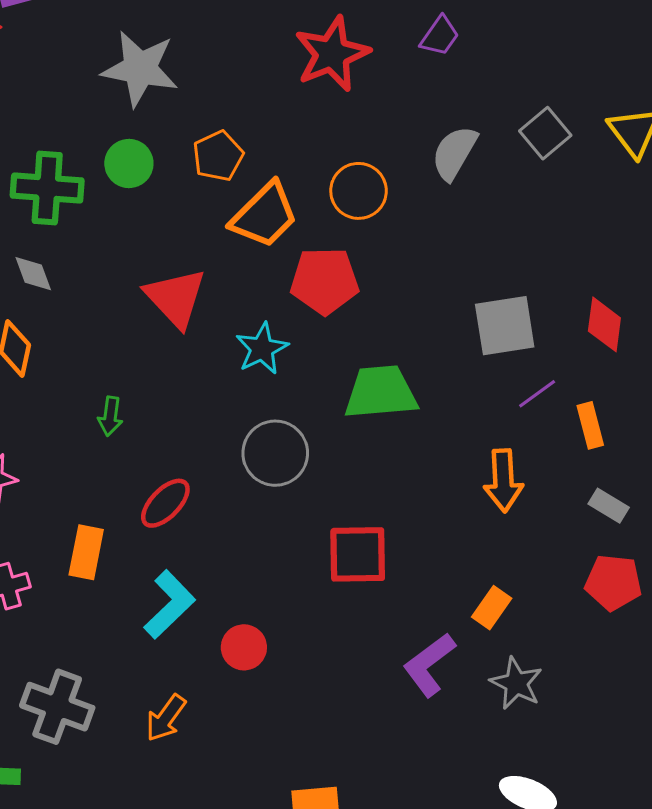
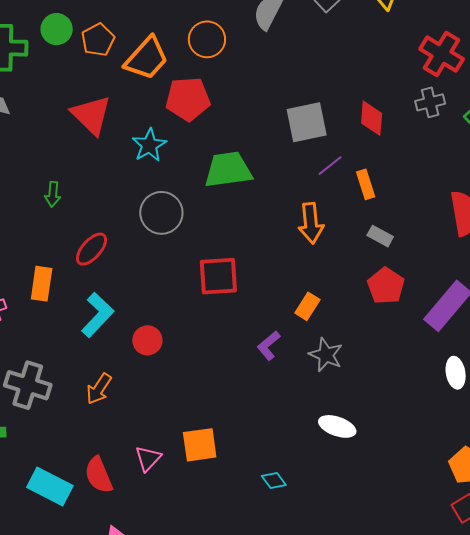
orange pentagon: (218, 156) -> (98, 40), moved
red pentagon: (613, 582) -> (386, 286), turned 30
purple L-shape: (429, 665) -> (269, 346), size x0.7

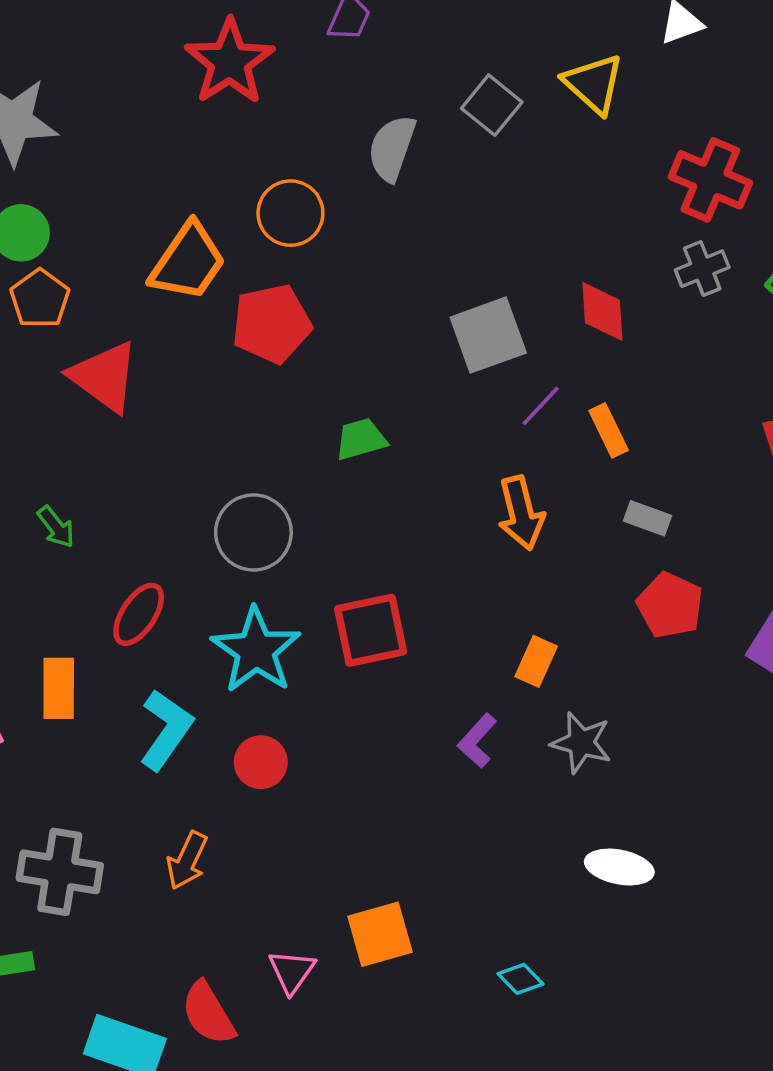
orange pentagon: (98, 40) -> (40, 299), moved
cyan star: (149, 145) -> (256, 650), moved, size x1.4
green trapezoid: (228, 170) -> (361, 439), size x0.6
green arrow: (53, 194) -> (56, 527), turned -35

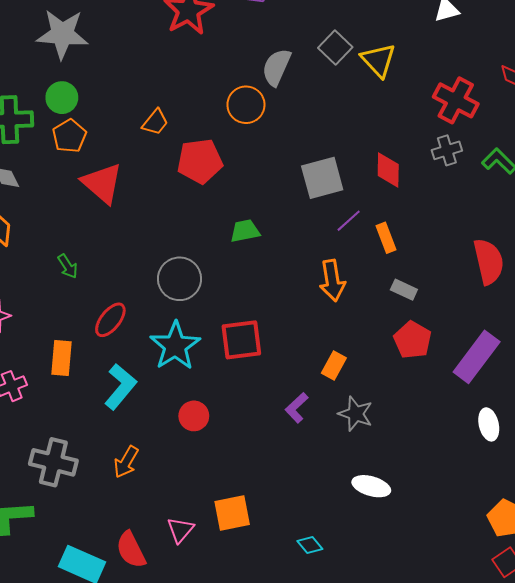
yellow triangle: (594, 84) -> (378, 60), moved
orange circle: (290, 213) -> (246, 105), moved
orange trapezoid: (188, 262) -> (155, 122), size x0.6
red circle: (261, 762) -> (194, 416), moved

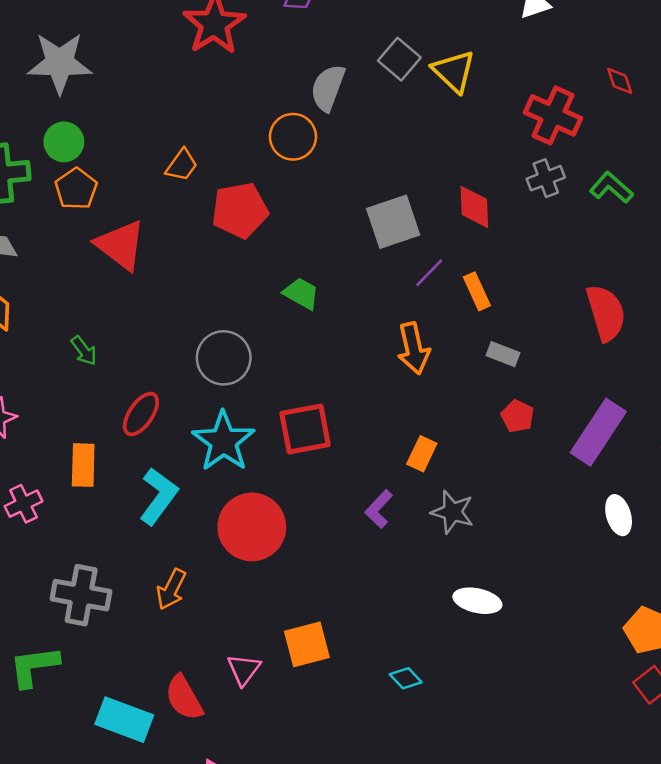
green trapezoid: (245, 231) -> (301, 293), turned 44
red pentagon: (413, 340) -> (518, 416), size x0.7
red circle: (194, 416) -> (252, 527), size x1.8

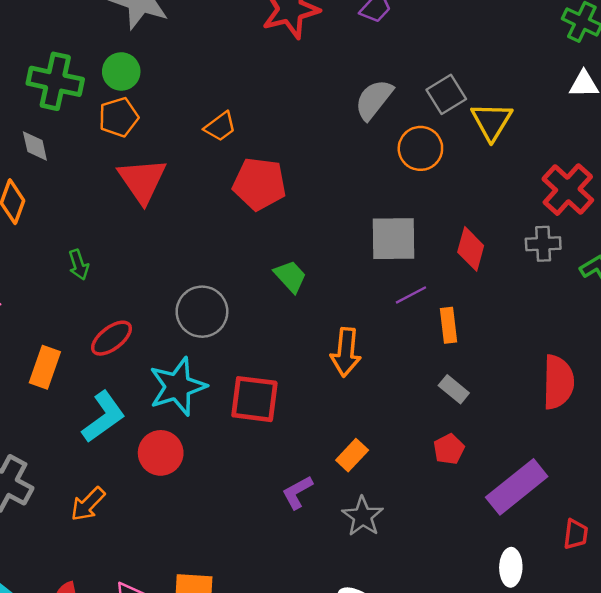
orange circle: (293, 137) -> (420, 148), moved
orange arrow: (414, 348) -> (346, 352), moved
red circle: (252, 527) -> (161, 453), moved, size x0.7

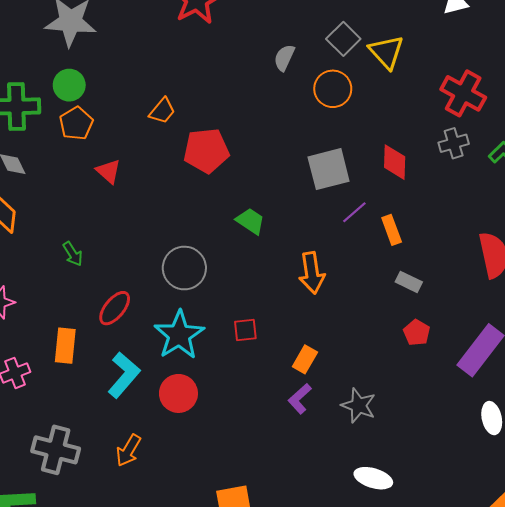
gray semicircle: (374, 100) -> (284, 58), size x0.7
red triangle: (142, 180) -> (108, 171), size x0.6
red square: (254, 399) -> (245, 330), size x0.6
orange rectangle: (352, 455) -> (305, 359), moved

